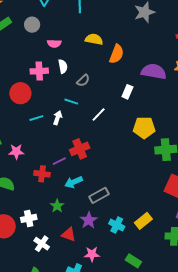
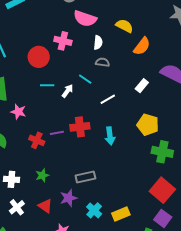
pink semicircle: (54, 43) -> (85, 19), size x1.6
white semicircle: (63, 66) -> (98, 43), moved
gray semicircle: (83, 80) -> (103, 62), turned -144
cyan arrow: (74, 182) -> (110, 136), moved, turned -90

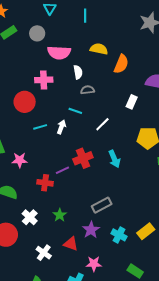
white cross: (11, 179) -> (30, 217), moved, turned -35

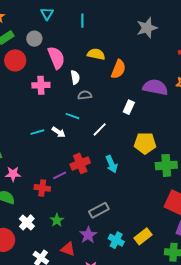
pink semicircle: (59, 53) -> (56, 58), turned -115
red circle: (25, 102) -> (15, 60), moved
white arrow: (61, 127) -> (59, 132), turned 104
pink star: (20, 160) -> (13, 174), moved

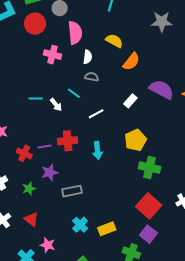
gray star: (147, 28) -> (162, 22), moved
yellow pentagon: (145, 143) -> (136, 140), turned 30
purple star: (88, 235) -> (50, 172), moved

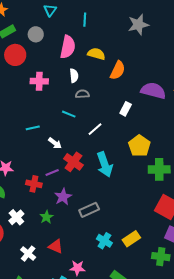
pink semicircle: (75, 33) -> (68, 47), moved, turned 30
white arrow: (56, 105) -> (55, 143), moved
red cross: (68, 141) -> (73, 162), turned -36
cyan arrow: (97, 150) -> (105, 165), size x1.4

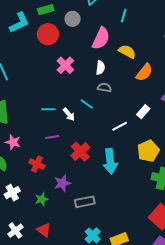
pink cross: (39, 81) -> (65, 65), turned 30
white line: (95, 129) -> (120, 126), moved
white arrow: (55, 143) -> (69, 114), moved
purple line: (52, 172) -> (52, 137), moved

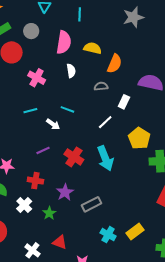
gray semicircle: (104, 87) -> (101, 86), moved
cyan line: (48, 109) -> (30, 111), moved
white cross: (12, 193) -> (24, 205), moved

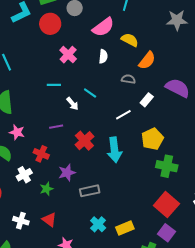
pink semicircle: (64, 42) -> (103, 27), turned 30
white cross: (32, 250) -> (21, 221), turned -35

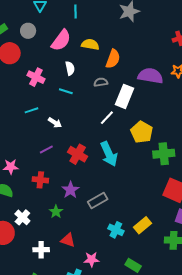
cyan line: (90, 93) -> (66, 91), moved
white rectangle: (147, 100) -> (124, 96), size x1.6
white cross: (24, 175) -> (22, 217), moved

